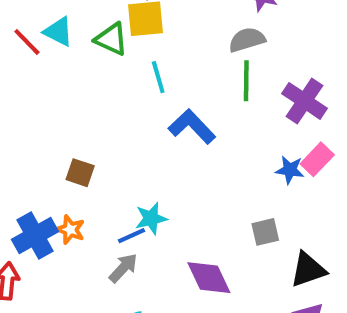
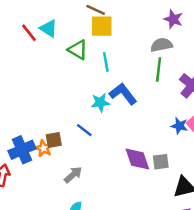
green triangle: (111, 39) -> (78, 50), moved
brown square: (80, 173) -> (54, 140), moved, turned -35
cyan star: (151, 218) -> (100, 103), moved
blue line: (131, 236) -> (84, 130), moved, turned 56
purple diamond: (209, 278) -> (137, 159), moved

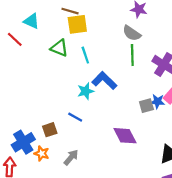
cyan triangle: (49, 28) -> (32, 21), moved
gray semicircle: (161, 45) -> (132, 33), turned -126
orange star: (44, 148) -> (42, 153), moved
gray square: (161, 162) -> (146, 106), moved

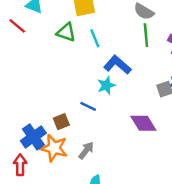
cyan star: (86, 91) -> (106, 85), moved
orange star: (42, 153) -> (54, 148), size x1.6

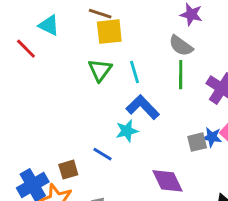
green triangle: (66, 32) -> (100, 70), moved, turned 42
cyan line: (95, 38) -> (135, 72), moved

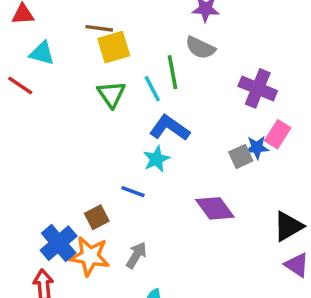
green line: (181, 75) -> (172, 72), moved

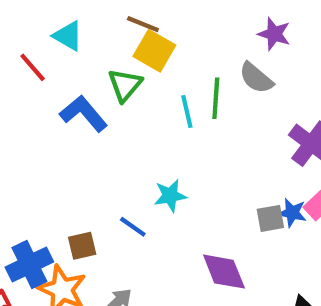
yellow square: (114, 47) -> (154, 51), turned 32
green triangle: (111, 94) -> (125, 85), moved
blue L-shape: (170, 128) -> (84, 114), moved

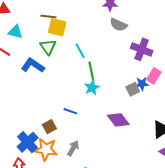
gray semicircle: (256, 78) -> (118, 25), moved
green line: (216, 98) -> (91, 71), moved
cyan star: (170, 196) -> (92, 88), moved

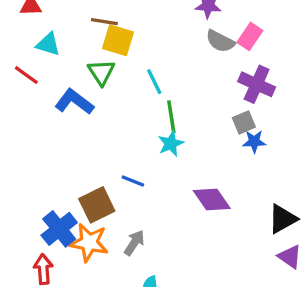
pink rectangle: (154, 76) -> (250, 36), moved
gray square: (133, 89) -> (244, 122), moved
brown square: (49, 127) -> (97, 205), size x1.5

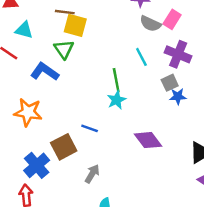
cyan line: (154, 82) -> (141, 57), moved
orange star: (89, 243) -> (28, 112), moved

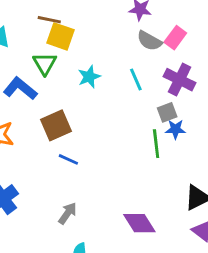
green line: (116, 80) -> (156, 144), moved
cyan star: (117, 100) -> (89, 77), moved
purple diamond: (148, 140) -> (139, 223), moved
brown square: (64, 147) -> (56, 125), moved

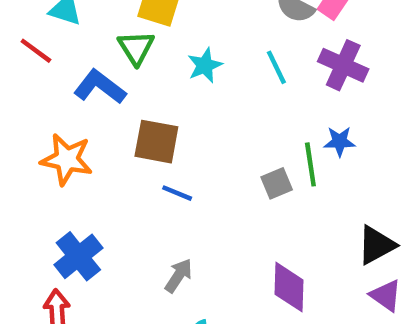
gray square: (167, 112) -> (277, 183), moved
brown square: (56, 125) -> (156, 142), turned 36
purple diamond: (139, 223) -> (289, 287), turned 36

